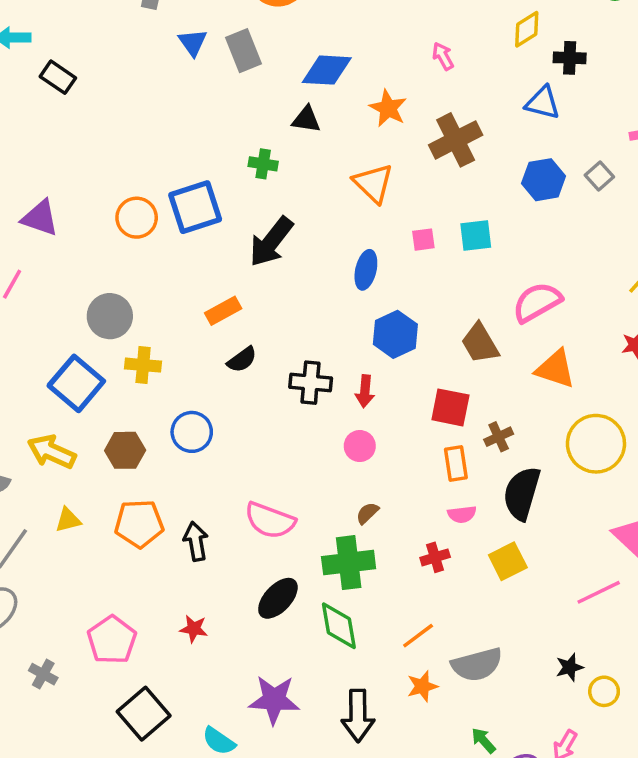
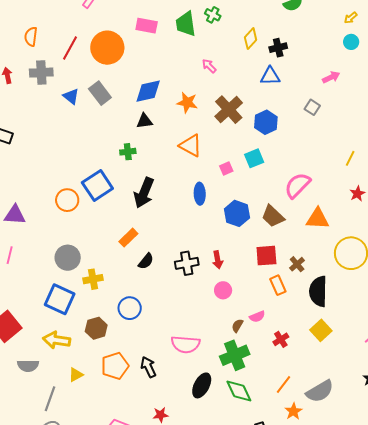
blue hexagon: (544, 180) -> (266, 122), moved
blue hexagon: (395, 334) -> (237, 213), moved
pink semicircle: (462, 514) -> (257, 317), moved

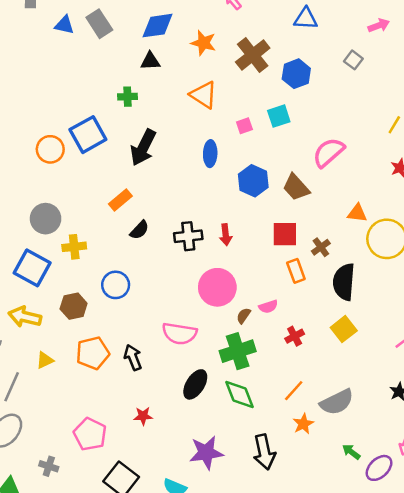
blue triangle: (71, 96) -> (64, 25), turned -30
orange triangle: (318, 219) -> (357, 213), moved, size x0.7
pink circle: (223, 290) -> (217, 287), moved, size x1.8

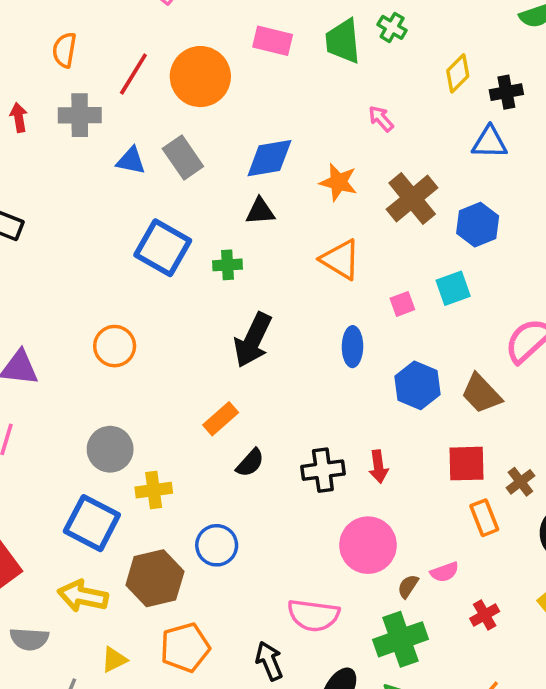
blue square: (88, 135) -> (163, 248), moved, turned -30
brown hexagon: (74, 306) -> (155, 578), size x1.4
black arrow: (133, 357) -> (269, 661), moved

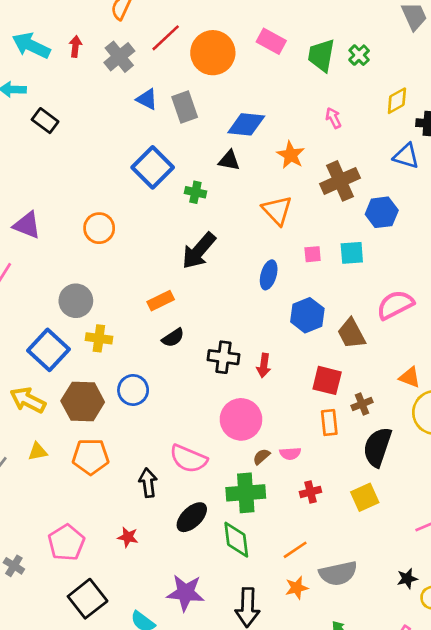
gray cross: (80, 115) -> (119, 57), turned 36

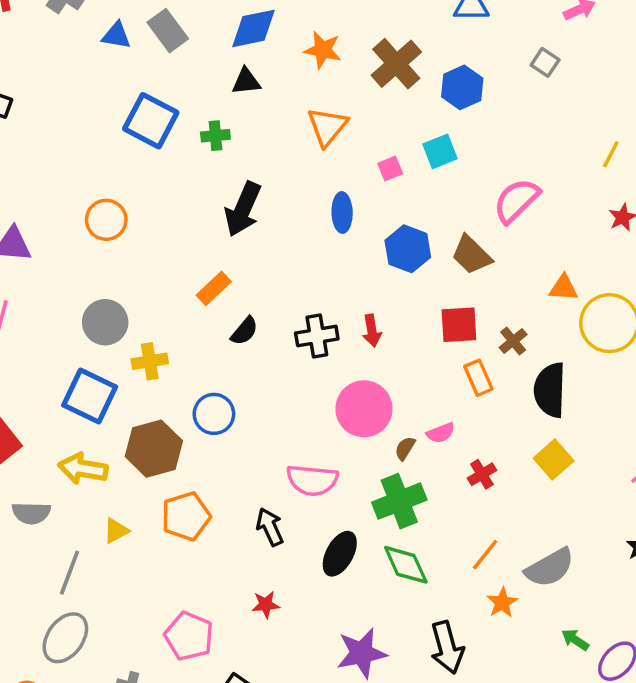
orange triangle: (277, 210) -> (327, 126), turned 40

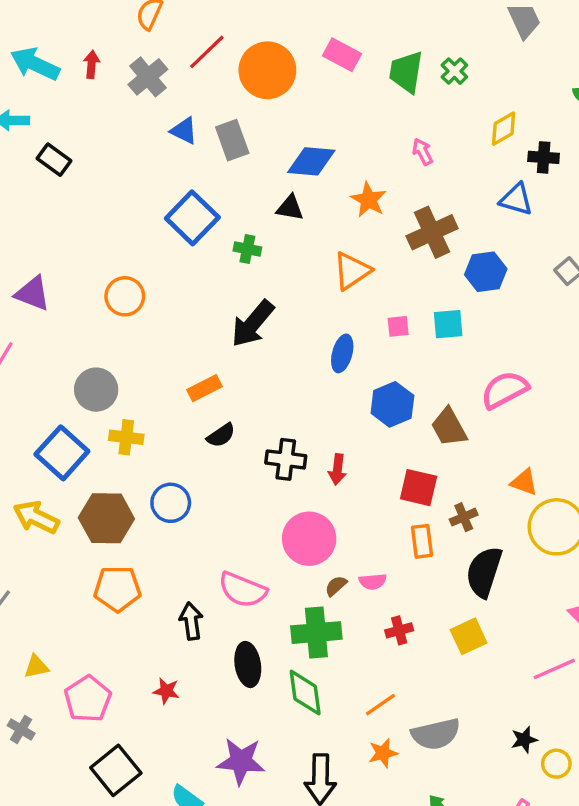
yellow triangle: (116, 531) -> (36, 667), moved
black ellipse: (340, 554) -> (248, 664), turned -54

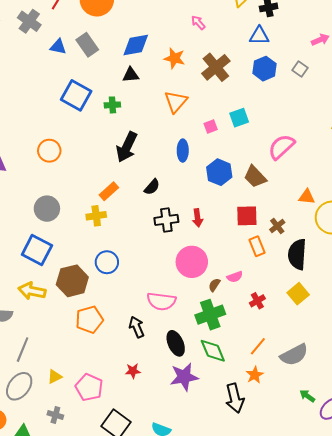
blue hexagon: (486, 272) -> (265, 69), moved
black semicircle: (221, 435) -> (152, 187), moved
yellow cross: (126, 437) -> (96, 216), moved
orange star: (383, 753) -> (255, 375), moved
purple star: (241, 761) -> (184, 377), moved

